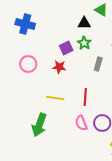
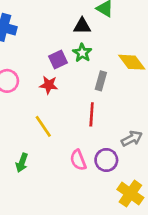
red line: (85, 97) -> (92, 114), moved
yellow line: (55, 98) -> (43, 126), turned 48
green arrow: (39, 125) -> (22, 163), size x0.6

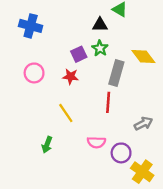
gray rectangle: (101, 81) -> (116, 73), size x1.5
pink semicircle: (78, 160) -> (96, 142), turned -66
purple circle: (106, 160) -> (121, 153), moved

